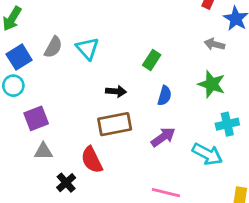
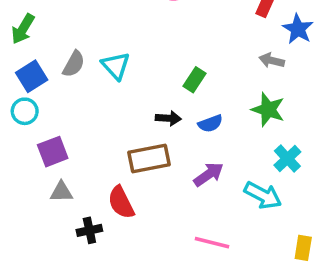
black arrow: (116, 91) -> (168, 118), moved
blue semicircle: (165, 96) -> (210, 124), turned 54
cyan cross: (227, 124) -> (287, 159), turned -30
black cross: (66, 183) -> (89, 230), turned 30

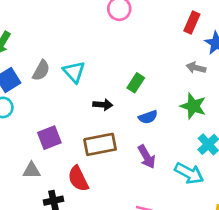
black arrow: (168, 118) -> (103, 105), moved
purple square: (53, 152) -> (49, 138), moved
purple arrow: (209, 174) -> (147, 157), turned 95

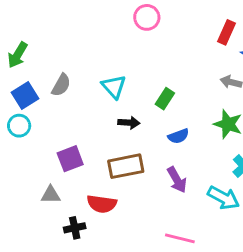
cyan triangle: (74, 72) -> (114, 87), moved
red semicircle: (78, 179) -> (102, 204), turned -56

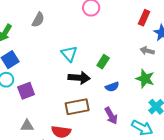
gray semicircle: (61, 85) -> (38, 20), moved
black arrow: (129, 123) -> (79, 78), size x1.5
purple square: (70, 159) -> (26, 91), moved

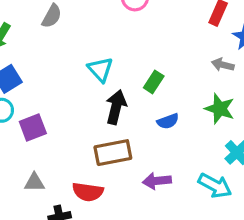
black arrow: (79, 78) -> (116, 107), turned -80
purple arrow: (111, 116) -> (157, 181), moved, turned 114

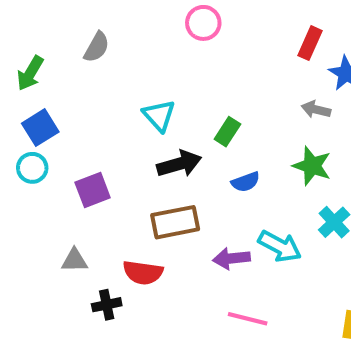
black arrow: (116, 107) -> (179, 164), turned 60
purple square: (33, 128) -> (93, 190), moved
cyan arrow: (215, 186) -> (280, 246), moved

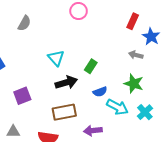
cyan arrow: (280, 246) -> (117, 107), moved

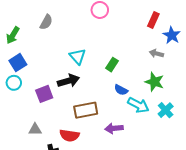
black arrow: (66, 83) -> (68, 81), moved
blue semicircle: (100, 92) -> (121, 90), turned 48

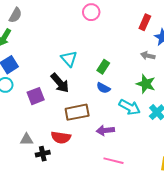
gray semicircle: (46, 22) -> (15, 15), moved
black arrow: (68, 81) -> (60, 83), turned 65
blue semicircle: (121, 90) -> (103, 88), moved
gray triangle: (35, 129) -> (27, 139), moved

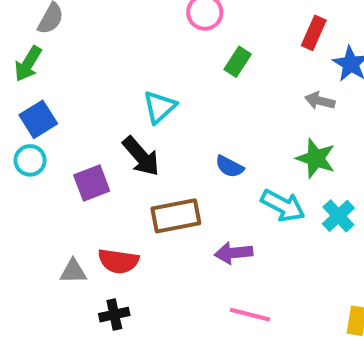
cyan triangle: (69, 59) -> (160, 107), turned 30
green rectangle: (103, 67) -> (238, 62), moved
red semicircle: (61, 137) -> (118, 261), moved
black cross: (43, 154) -> (114, 315), moved

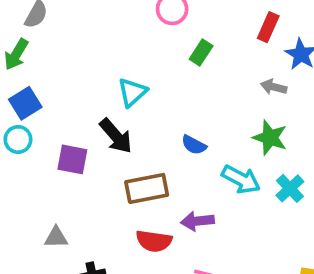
purple square: (92, 183) -> (72, 159), turned 32
red semicircle: (118, 261) -> (154, 241), moved

